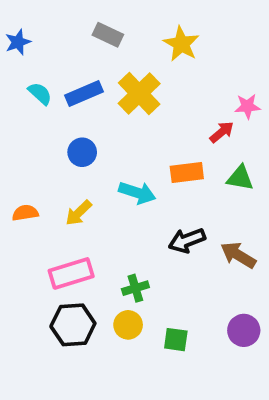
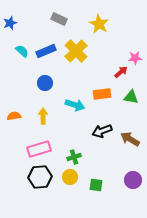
yellow arrow: (78, 213) -> (43, 116), turned 133

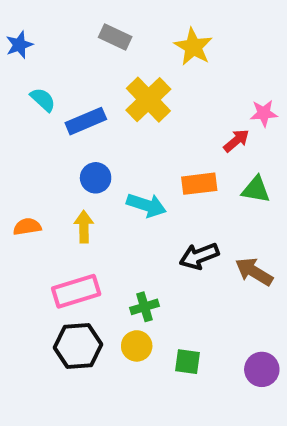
blue rectangle: (46, 51) -> (86, 121), moved
blue circle: (45, 83) -> (96, 178), moved
purple circle: (133, 180) -> (262, 369), moved

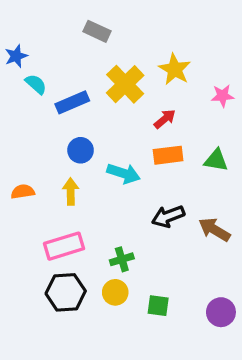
blue star: (19, 45) -> (16, 56), moved
yellow star: (193, 47) -> (175, 69), moved
red arrow: (236, 141) -> (165, 119), moved

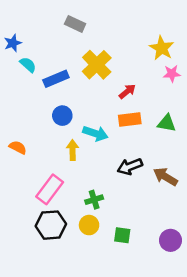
yellow star: (175, 69) -> (162, 48), moved
orange semicircle: (23, 192) -> (18, 147), turned 36
yellow arrow: (71, 192) -> (73, 150), moved
pink rectangle: (64, 246) -> (50, 189), turned -36

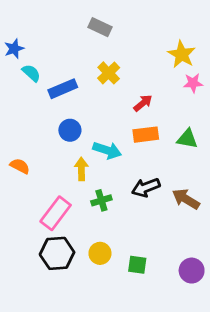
gray rectangle: (75, 24) -> (100, 27), moved
yellow cross: (97, 65) -> (109, 73), size x0.7
green cross: (94, 200) -> (101, 200), moved

